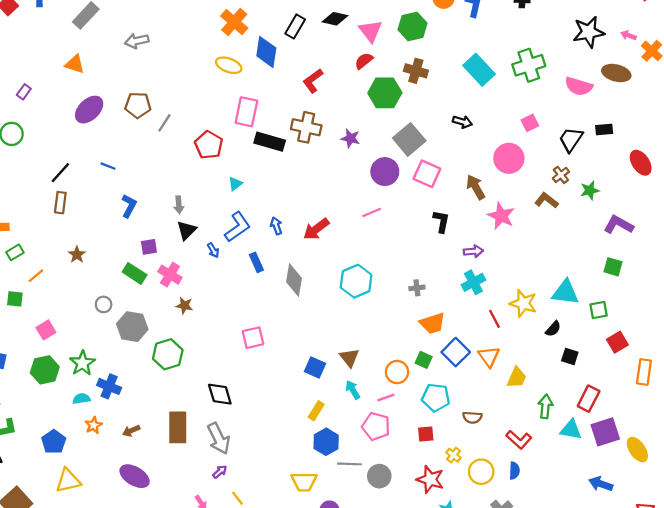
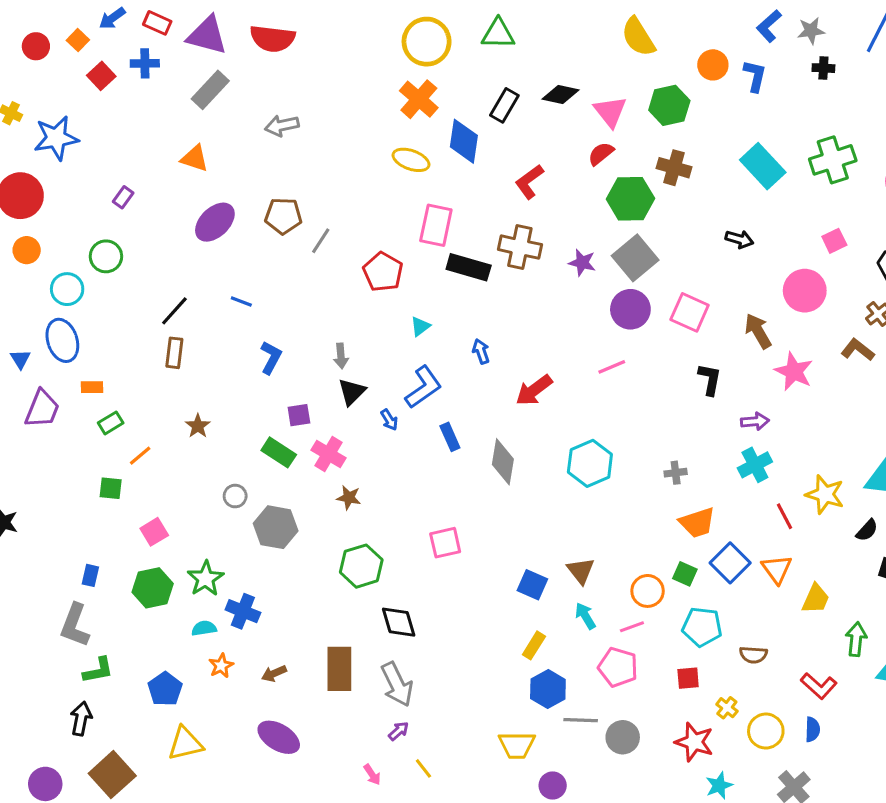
gray square: (409, 139) -> (635, 258), moved
blue arrow: (276, 226) -> (481, 351), moved
green hexagon: (168, 354) -> (361, 566), moved

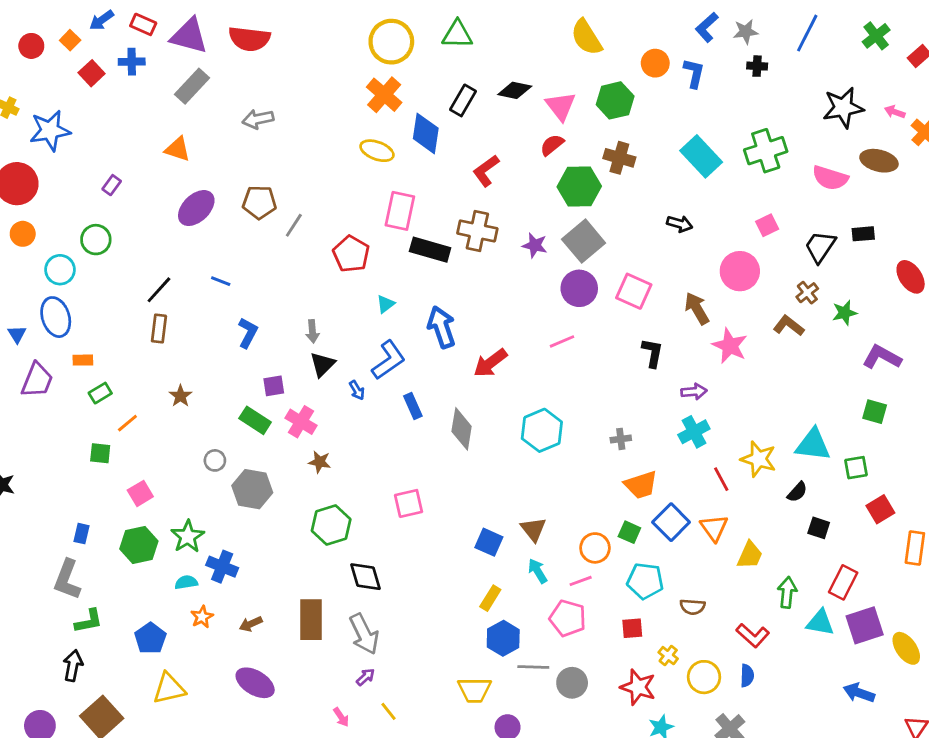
blue arrow: (481, 351) -> (442, 327), size x1.8

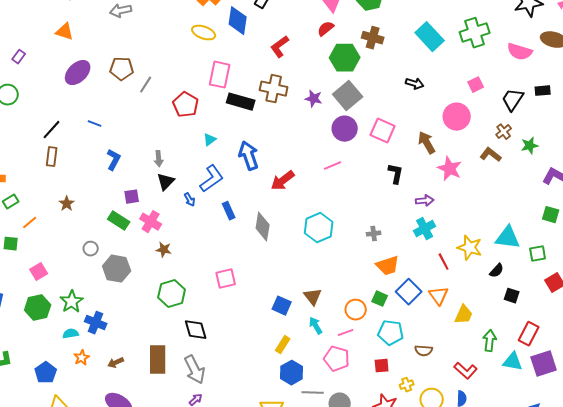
yellow cross: (668, 656) -> (407, 385), turned 32

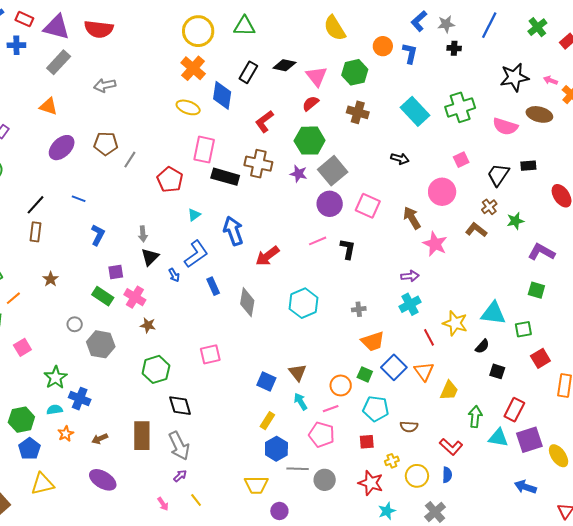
green hexagon: (345, 58) -> (310, 141), moved
black L-shape: (396, 174) -> (348, 249), moved
green hexagon: (38, 308) -> (21, 420), moved

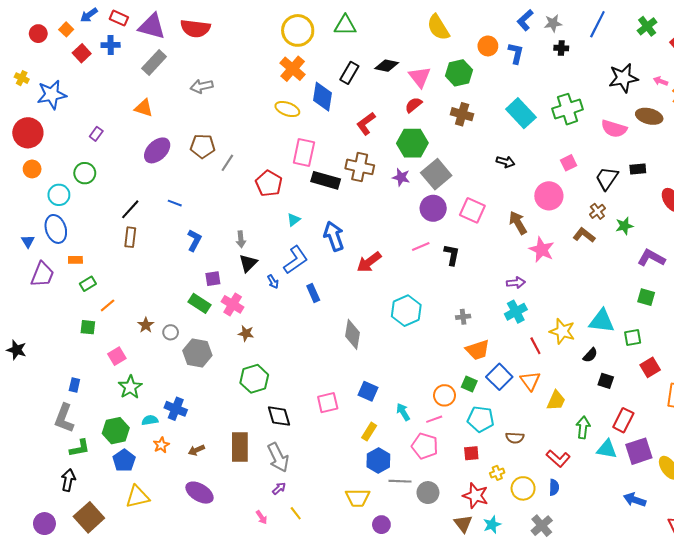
brown star: (51, 279) -> (146, 325), moved
gray diamond: (247, 302) -> (352, 334), moved
pink square: (210, 354) -> (328, 403), moved
brown triangle: (298, 372) -> (463, 524), moved
green star: (56, 377) -> (130, 387), moved

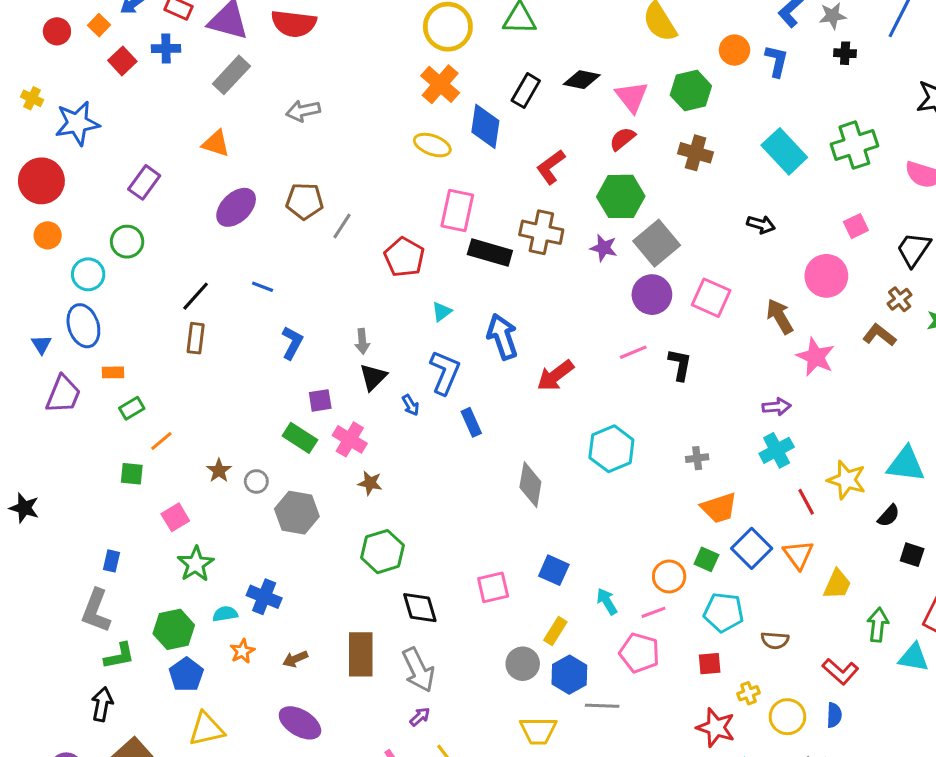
purple rectangle: (96, 134) -> (144, 182), size x1.5
blue L-shape: (296, 260) -> (445, 372), turned -32
gray circle: (428, 493) -> (523, 664), moved

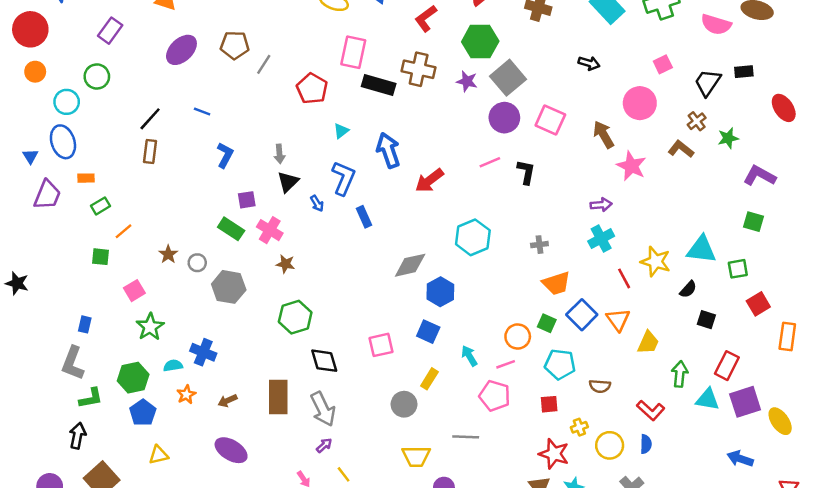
gray diamond: (530, 485) -> (410, 265), turned 68
blue hexagon: (569, 675) -> (440, 292), moved
yellow triangle: (206, 729) -> (159, 455), size x0.7

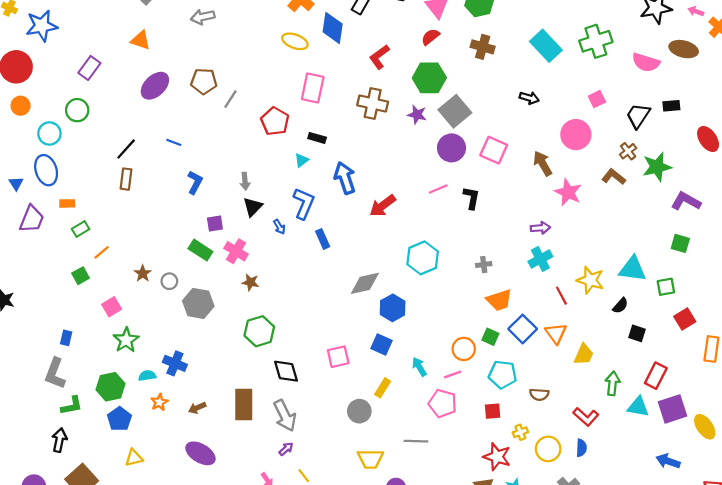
black rectangle: (379, 85) -> (317, 138), moved, size x0.6
green star: (728, 138) -> (657, 167), size x1.5
green square: (100, 257) -> (81, 276), turned -35

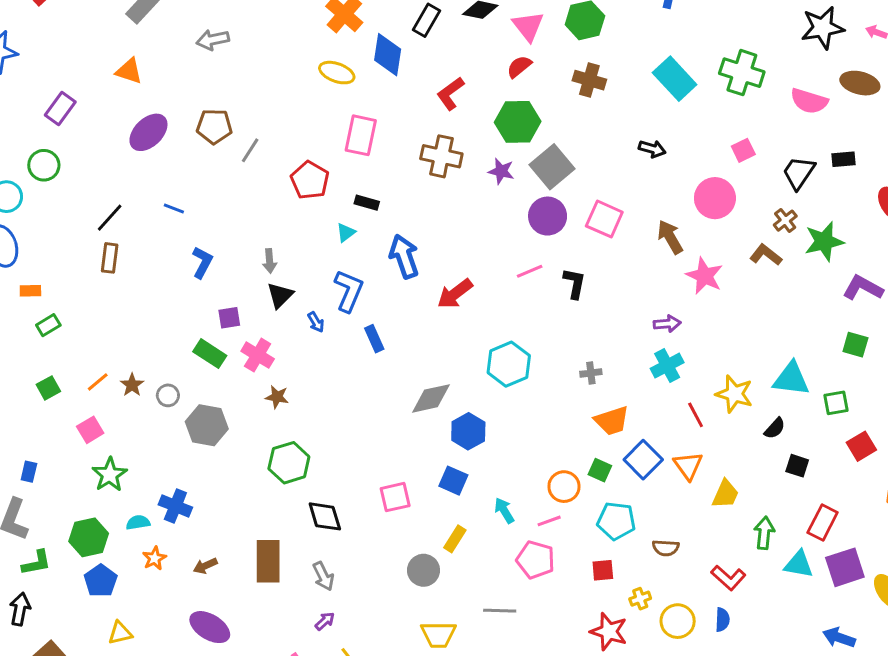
green cross: (596, 41) -> (742, 73), turned 36
orange line: (102, 252) -> (98, 382), moved
gray arrow: (285, 416) -> (323, 576), size x0.7

